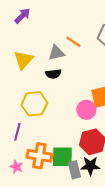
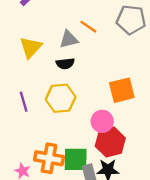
yellow hexagon: (34, 104) -> (61, 98), moved
pink circle: (86, 110) -> (102, 121), moved
purple line: (17, 132) -> (24, 102), moved, turned -30

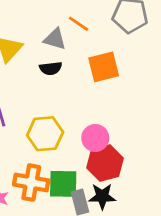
gray triangle: (69, 39) -> (55, 39), turned 30
orange square: (122, 90) -> (104, 67), moved
yellow hexagon: (61, 98) -> (45, 134), moved

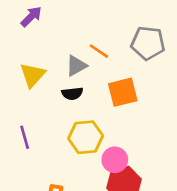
gray triangle: (55, 39) -> (76, 66), turned -45
yellow hexagon: (45, 134) -> (86, 137), moved

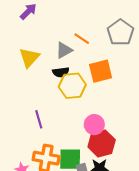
gray pentagon: (148, 43) -> (120, 32), turned 30
purple line: (25, 137) -> (39, 119), moved
yellow hexagon: (86, 137) -> (72, 86), moved

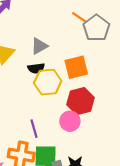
orange line: (82, 39) -> (79, 17), moved
purple line: (39, 119) -> (34, 129), moved
red hexagon: (102, 143) -> (81, 101), moved

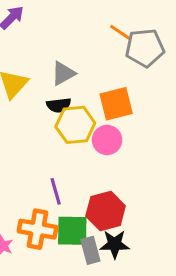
gray pentagon: (96, 28) -> (145, 48), turned 30
red hexagon: (81, 101) -> (106, 211), moved
pink circle: (70, 121) -> (107, 140), moved

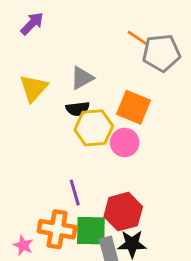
orange square: (116, 104) -> (133, 107), turned 36

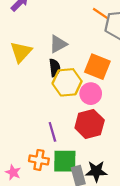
black semicircle: (78, 109) -> (55, 68), turned -90
red hexagon: (123, 212) -> (90, 124), moved
orange cross: (57, 229) -> (39, 160), size x0.7

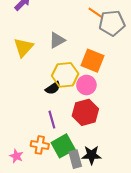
black semicircle: (55, 68) -> (53, 88), moved, turned 63
green square: (65, 161) -> (63, 146), turned -30

